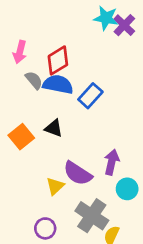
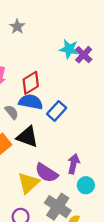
gray semicircle: (34, 80) -> (12, 112), moved
black triangle: (54, 128) -> (27, 137), size x1.5
yellow triangle: (55, 186) -> (28, 183), size x1.5

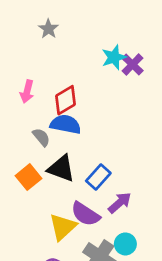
cyan star: (69, 49) -> (114, 57), turned -30
blue rectangle: (57, 111) -> (98, 177), moved
purple arrow: (73, 164) -> (120, 203), turned 36
cyan circle: (86, 185) -> (125, 244), moved

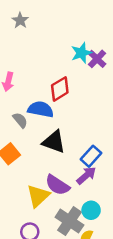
gray star: (48, 29) -> (20, 20), moved
red diamond: (66, 100) -> (60, 89), moved
black triangle: (61, 168) -> (54, 142), moved
blue rectangle: (98, 177) -> (91, 156), moved

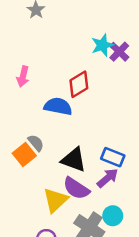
gray semicircle: (20, 120) -> (36, 143), moved
black triangle: (54, 142) -> (74, 160), moved
blue rectangle: (91, 156) -> (113, 157), turned 70

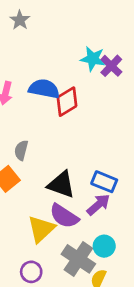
cyan star: (102, 45) -> (93, 59), turned 30
blue semicircle: (58, 106) -> (44, 89), moved
gray semicircle: (36, 143) -> (21, 150), moved, turned -126

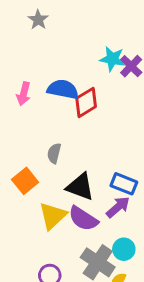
gray semicircle: (21, 150) -> (54, 153), moved
yellow triangle: (41, 229) -> (53, 216), moved

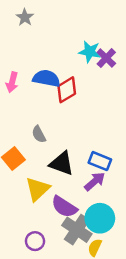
gray semicircle: (54, 153) -> (39, 134), turned -42
purple semicircle: (83, 219) -> (64, 207), moved
cyan circle: (124, 249) -> (100, 218), size x1.5

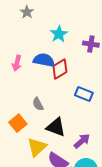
cyan star: (90, 52) -> (59, 34), moved, turned 30
purple cross: (106, 58) -> (91, 44), turned -35
blue rectangle: (100, 161) -> (84, 94), moved

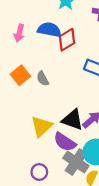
orange square: (18, 123) -> (20, 75), moved
black triangle: (56, 127) -> (73, 120), moved

